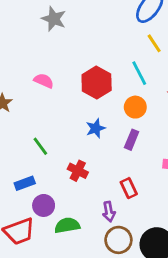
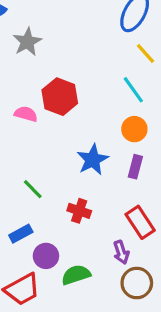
gray star: (54, 19) -> (27, 42), turned 30
red hexagon: (97, 83) -> (60, 97), moved
blue star: (96, 128) -> (93, 160), size x1.4
red rectangle: (129, 188) -> (140, 222), size x1.4

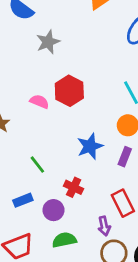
purple circle: (46, 256) -> (54, 210), moved

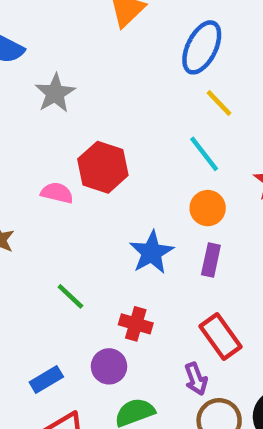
blue rectangle: (23, 200) -> (46, 380), moved

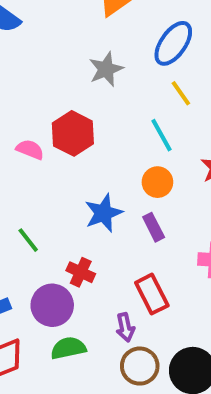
gray star: (55, 93) -> (106, 69), moved
purple rectangle: (211, 260) -> (154, 227), turned -48
purple circle: (109, 366) -> (52, 305), size x1.4

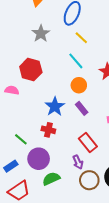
pink semicircle: (30, 149) -> (12, 90), moved
green line: (28, 240) -> (21, 139), moved
red cross: (81, 272) -> (48, 130), moved

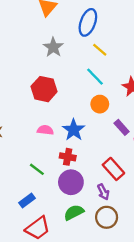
pink semicircle: (12, 90) -> (45, 130), moved
purple rectangle: (82, 108) -> (122, 127), moved
purple circle: (39, 159) -> (71, 182), moved
brown circle: (89, 180) -> (107, 217), moved

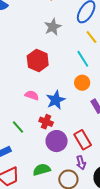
purple circle: (71, 182) -> (57, 141), moved
purple arrow: (103, 192) -> (81, 163), moved

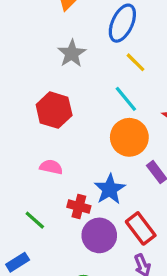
orange circle: (82, 83) -> (129, 137), size x1.5
blue star: (56, 100) -> (110, 189), moved

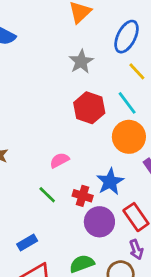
red hexagon: (54, 110) -> (89, 108), moved
pink semicircle: (51, 167) -> (59, 160), turned -42
green line: (35, 220) -> (47, 195), moved

